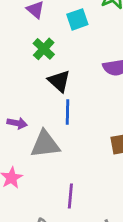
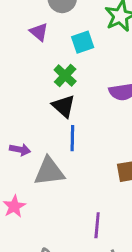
green cross: (44, 49) -> (65, 76), moved
purple line: (70, 196) -> (97, 225), moved

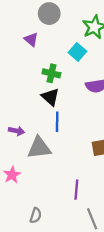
cyan square: (83, 42) -> (77, 52), moved, turned -30
green cross: (65, 76) -> (51, 73), turned -30

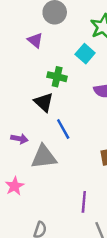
black triangle: (50, 97) -> (44, 102), moved
blue line: (57, 122) -> (63, 129), turned -30

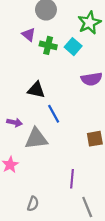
green cross: (57, 77) -> (48, 45), moved
black triangle: (44, 102) -> (36, 90), turned -30

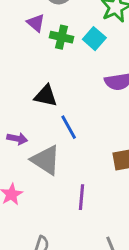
gray triangle: (36, 139) -> (46, 160), turned 40
purple line: (72, 179) -> (81, 197), moved

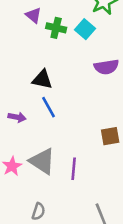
blue line: (69, 127) -> (49, 107), moved
gray triangle: (46, 160) -> (42, 161), moved

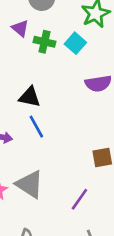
purple line: (74, 169) -> (79, 199), moved, turned 30

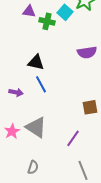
purple triangle: (20, 28) -> (29, 11), turned -32
cyan square: (75, 43) -> (65, 12), moved

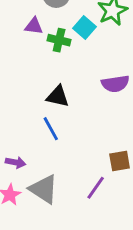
black triangle: (36, 62) -> (58, 96), moved
purple arrow: (16, 92) -> (16, 162), moved
purple line: (73, 138) -> (96, 188), moved

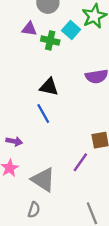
gray triangle: (44, 189) -> (43, 180), moved

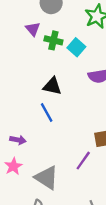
purple triangle: (29, 29) -> (33, 29), turned 42
cyan square: (71, 30) -> (76, 47), moved

